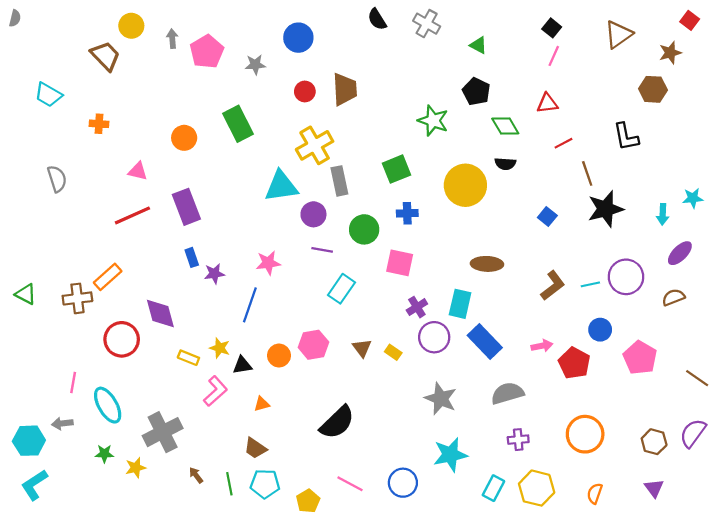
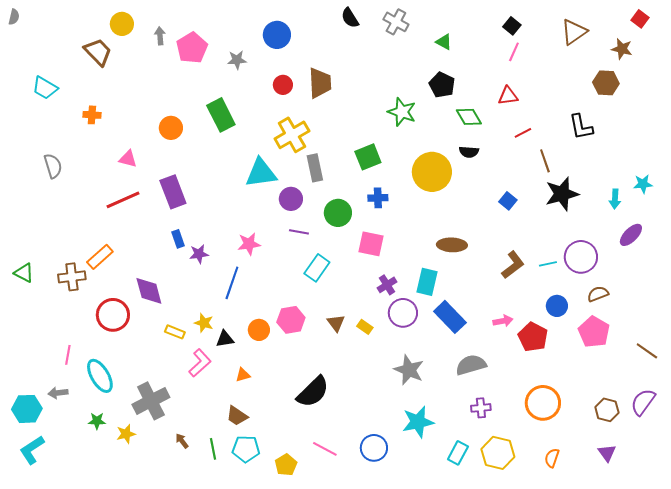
brown star: (670, 53) -> (622, 49), turned 30
brown semicircle: (673, 297) -> (598, 294), moved

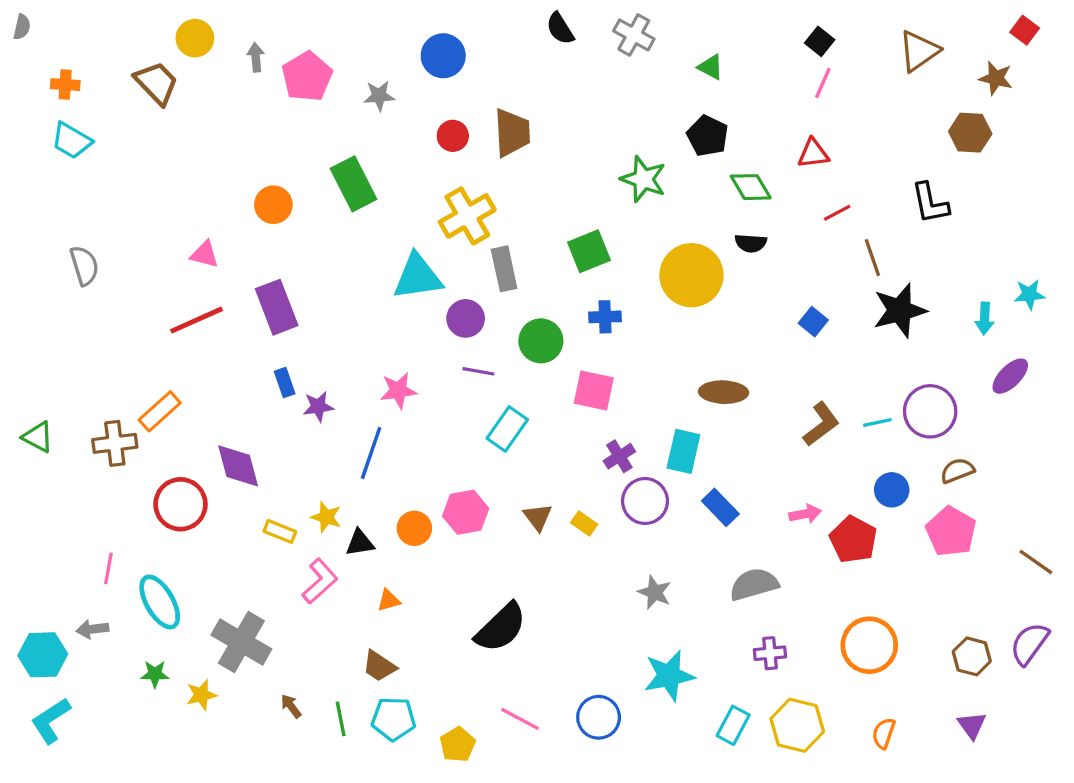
orange cross: (92, 115) -> (65, 85), moved
blue rectangle: (450, 317) -> (720, 507), size x0.7
gray star: (409, 370) -> (655, 592), size x0.7
gray cross: (151, 401) -> (241, 642), turned -33

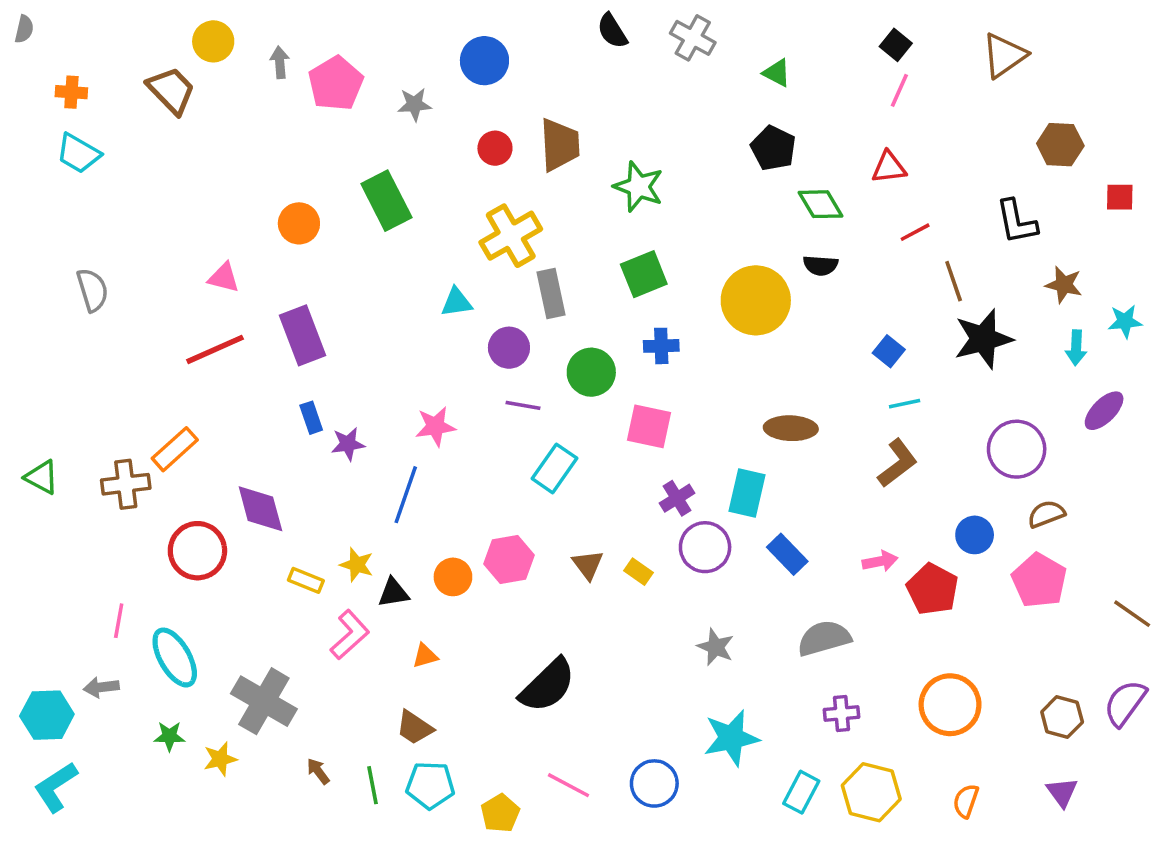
red square: (1025, 30) -> (1120, 197), moved, turned -36
brown star: (996, 78) -> (1064, 285), moved
green star: (643, 179) -> (639, 187), moved
cyan triangle: (418, 277) -> (456, 302), size x0.6
cyan line: (877, 423) -> (905, 404), moved

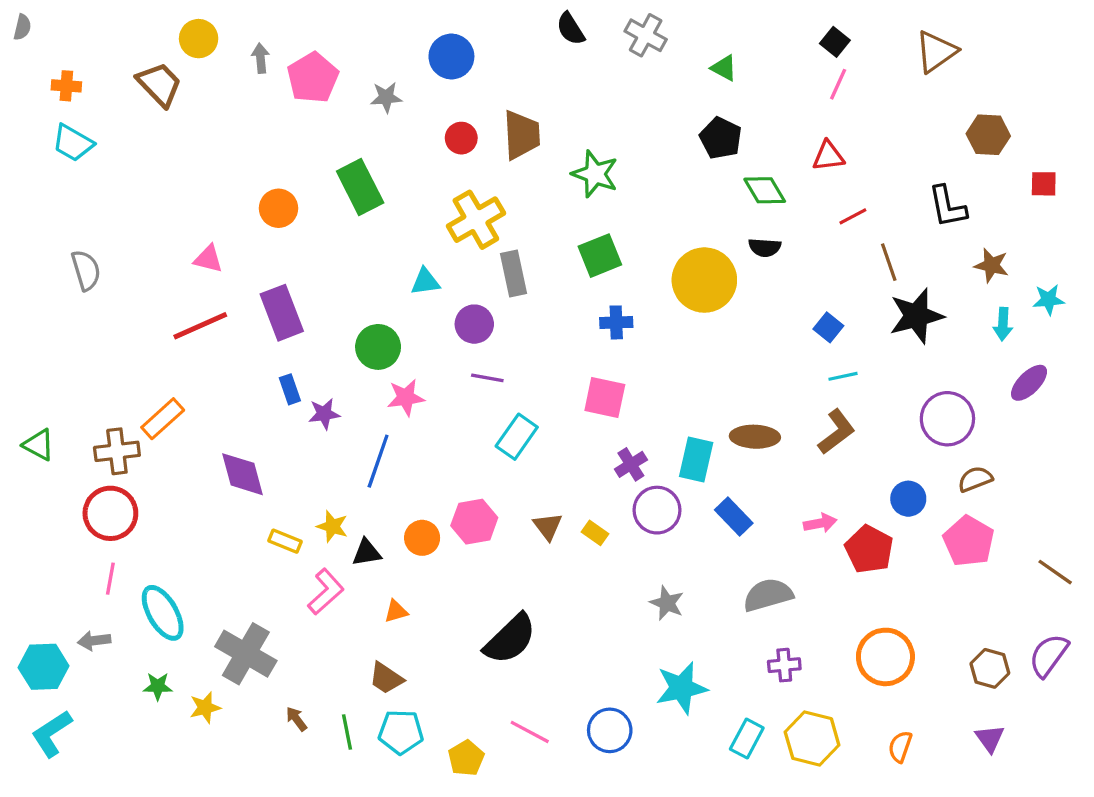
green circle: (591, 372) -> (378, 347), moved
brown ellipse: (791, 428) -> (755, 437), moved
red circle: (197, 551) -> (110, 513), moved

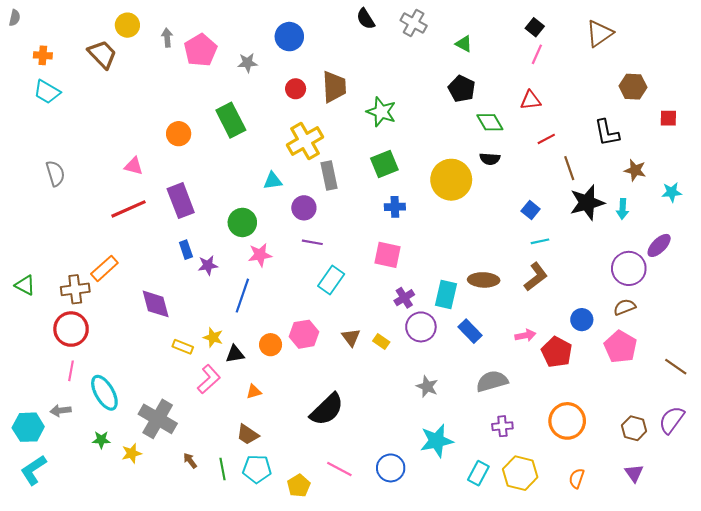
cyan arrow: (1003, 324) -> (623, 209), moved
purple circle: (947, 419) -> (629, 268), moved

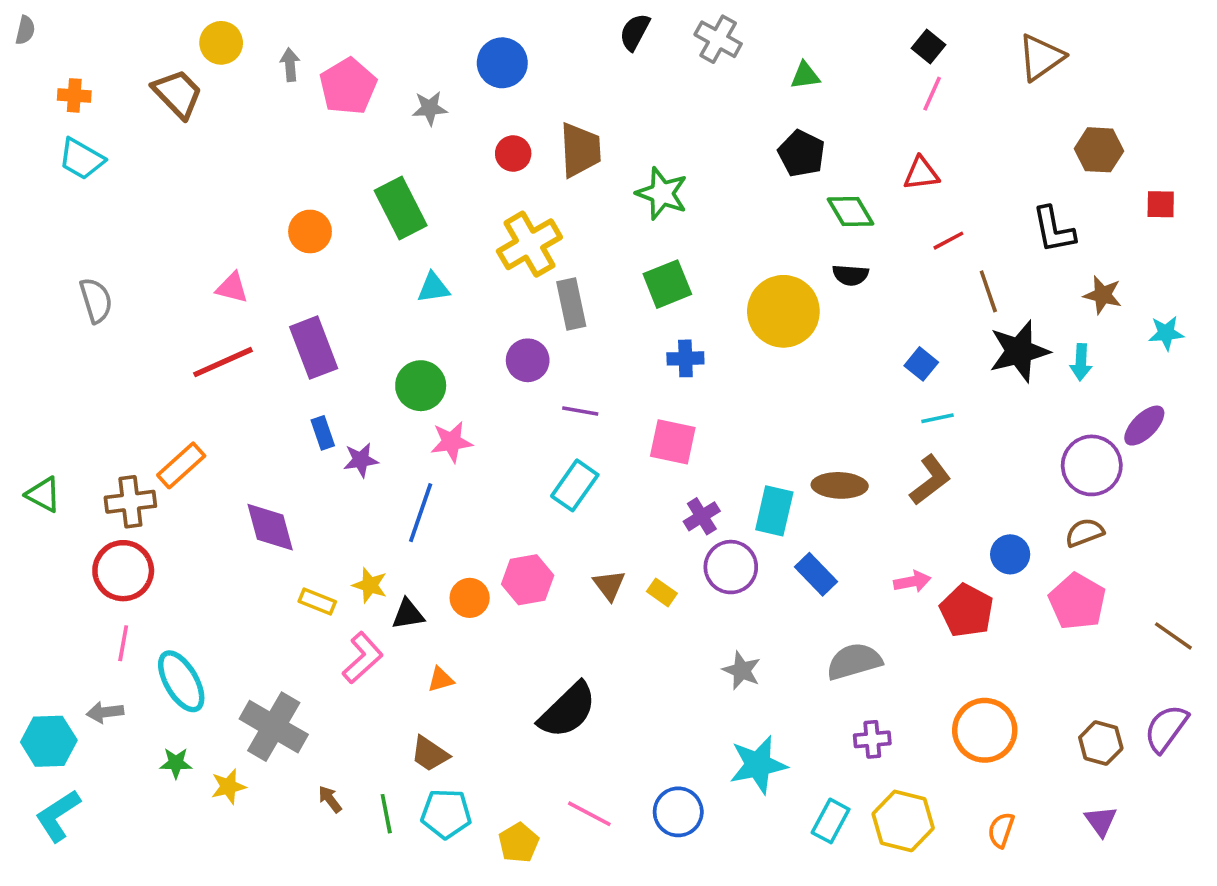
black semicircle: (366, 19) -> (635, 32), turned 60
green triangle: (464, 44) -> (805, 76), turned -36
cyan triangle: (273, 181) -> (433, 288), moved
purple line: (312, 242) -> (580, 411), moved

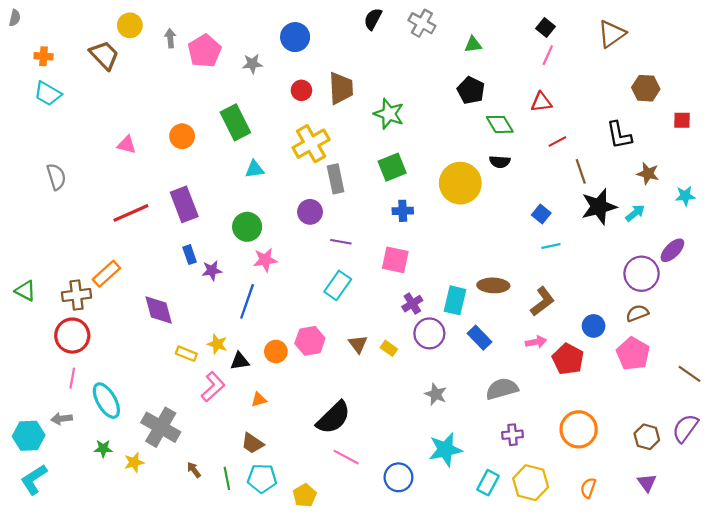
pink triangle: (232, 288) -> (127, 145), moved
cyan arrow: (1081, 362) -> (635, 213), turned -132
brown L-shape: (930, 480) -> (542, 301), moved
pink line: (589, 814) -> (346, 457), moved

